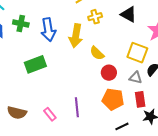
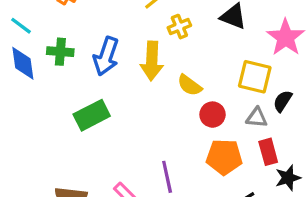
blue arrow: (48, 30) -> (106, 56), turned 35

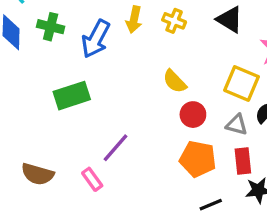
yellow cross: (179, 27) -> (174, 21), turned 35
yellow arrow: (152, 61) -> (134, 20), moved, size x0.7
purple line: (167, 177) -> (116, 148), moved, turned 44

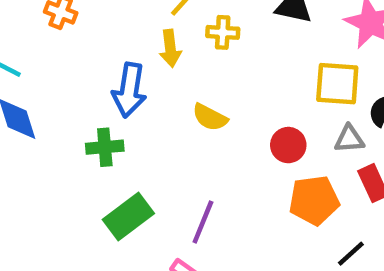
green cross: (51, 27) -> (105, 147), moved
yellow semicircle: (175, 81) -> (210, 117), moved
green rectangle: (72, 96) -> (128, 217), moved

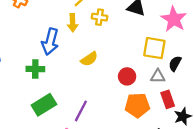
yellow semicircle: (210, 117) -> (89, 59), turned -66

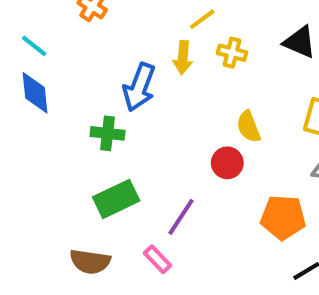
yellow semicircle: (89, 59) -> (249, 127), moved, turned 96
red circle: (127, 76) -> (227, 163), moved

